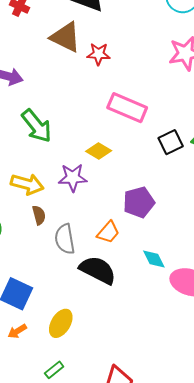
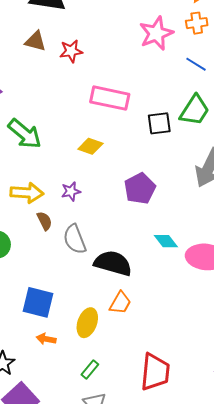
brown triangle: (66, 37) -> (35, 41), size x0.7
black square: (171, 142) -> (159, 123), turned 30
purple star: (73, 178) -> (71, 191), moved, size x0.7
orange trapezoid: (108, 232) -> (120, 303), moved
orange arrow: (17, 331) -> (46, 339), turned 54

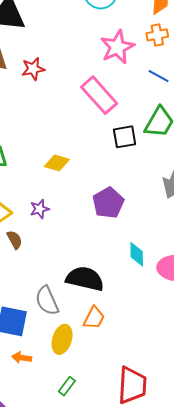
pink rectangle: (110, 98) -> (99, 95), moved, turned 39
gray semicircle: (75, 239) -> (47, 301), moved
cyan diamond: (166, 241) -> (137, 254), turned 40

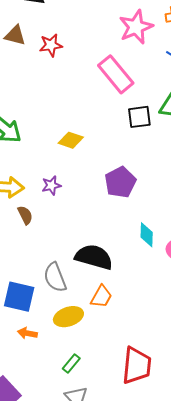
yellow ellipse: (62, 339) -> (68, 317), turned 52

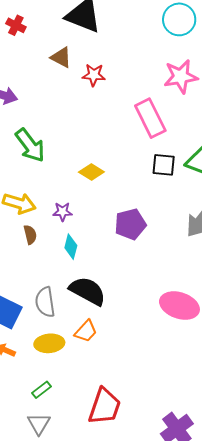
cyan diamond: (147, 235) -> (71, 247), moved

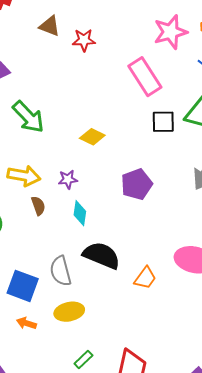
orange trapezoid: (86, 331) -> (145, 278), moved
green rectangle: (41, 390) -> (83, 360), moved

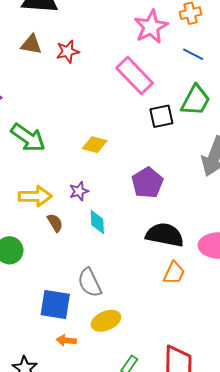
black semicircle: (102, 255) -> (165, 235), moved

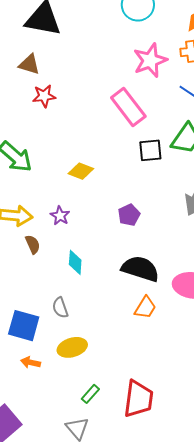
red star: (68, 51) -> (44, 96), moved
purple pentagon: (147, 183) -> (129, 215), size x0.7
purple star: (79, 191) -> (60, 216), turned -30
cyan diamond: (97, 222) -> (75, 262), moved
gray semicircle: (90, 283) -> (60, 308), size x0.7

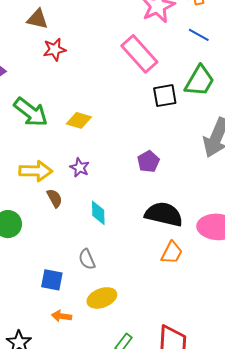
yellow diamond: (81, 171) -> (79, 120), moved
blue square: (24, 326) -> (52, 280), size x0.7

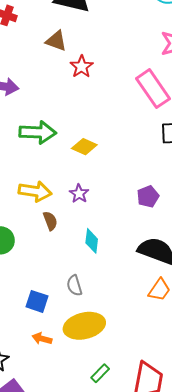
red star: (55, 49) -> (82, 67), moved, turned -30
green arrow: (31, 112) -> (38, 132), turned -42
yellow ellipse: (102, 298) -> (84, 326), size x1.4

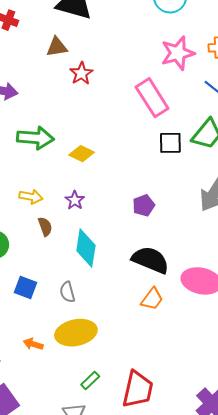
brown triangle: (56, 41) -> (57, 47), turned -30
yellow arrow: (35, 191) -> (31, 197), size x0.7
cyan diamond: (92, 241) -> (86, 248), size x1.5
blue square: (37, 301) -> (26, 288), moved

